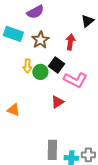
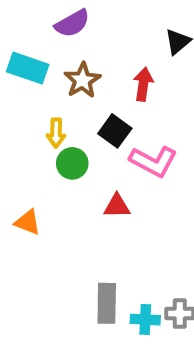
green circle: (40, 72) -> (72, 163), moved
red triangle: (57, 102) -> (117, 206), turned 32

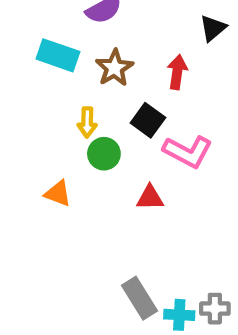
orange triangle: (28, 222) -> (58, 193), moved
gray rectangle: (107, 303) -> (140, 298), turned -33

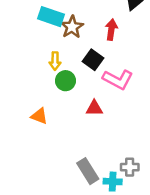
cyan rectangle: (58, 55) -> (51, 17), moved
orange triangle: (58, 193) -> (39, 116), moved
gray cross: (215, 309) -> (130, 167), moved

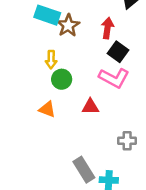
black square: (93, 60) -> (118, 52), moved
orange triangle: (39, 116) -> (47, 109), moved
gray cross: (130, 167) -> (127, 141), moved

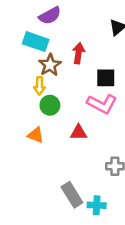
brown star: (68, 26) -> (50, 65), moved
red arrow: (107, 28) -> (78, 53), moved
black square: (118, 52) -> (106, 78), turned -36

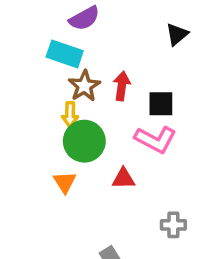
red arrow: (78, 53) -> (122, 86), moved
green circle: (50, 105) -> (84, 141), size x1.5
orange triangle: (36, 135) -> (65, 182), turned 36

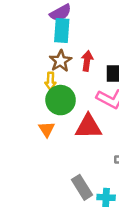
cyan rectangle: (65, 54) -> (62, 31), moved, turned 75
red triangle: (123, 179) -> (88, 127), size x1.6

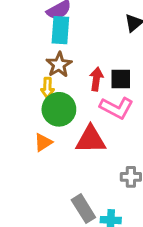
red arrow: (87, 61) -> (96, 79), moved
orange triangle: (47, 129) -> (43, 142), turned 30

